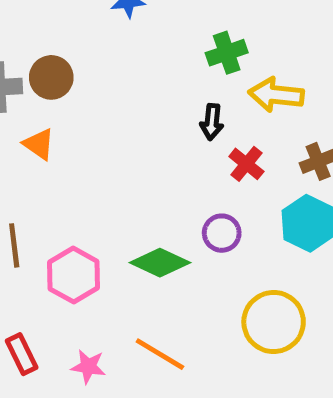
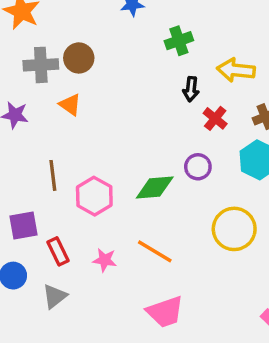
green cross: (227, 53) -> (179, 41), moved
green diamond: (160, 263) -> (155, 187), turned -30

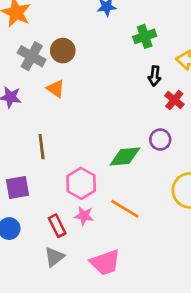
gray cross: (41, 65) -> (32, 56), turned 32
pink hexagon: (94, 196) -> (81, 183), moved
red rectangle: (58, 251) -> (57, 226), moved
gray triangle: (55, 296) -> (54, 257), moved
pink trapezoid: (165, 312) -> (105, 262), moved

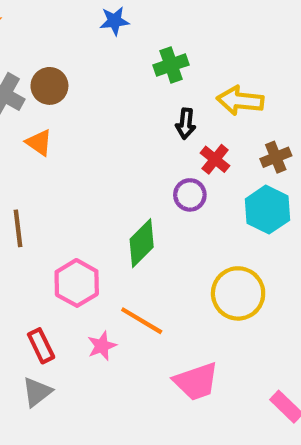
purple circle: (160, 140) -> (190, 195), moved
green diamond: (125, 156) -> (142, 243), turned -40
pink star: (84, 216) -> (102, 346), moved, turned -30
pink trapezoid: (105, 262) -> (196, 381), moved

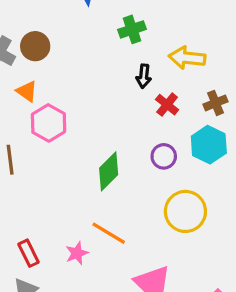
purple circle: (190, 195) -> (164, 156), moved
pink hexagon: (77, 283) -> (49, 123), moved

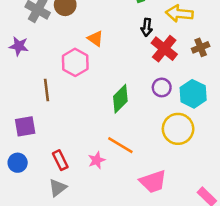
orange triangle: (27, 91) -> (95, 39), moved
red cross: (167, 105) -> (164, 49), size x1.5
cyan hexagon: (209, 145) -> (193, 94), moved

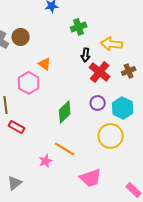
red rectangle: (60, 160) -> (17, 127), moved, turned -35

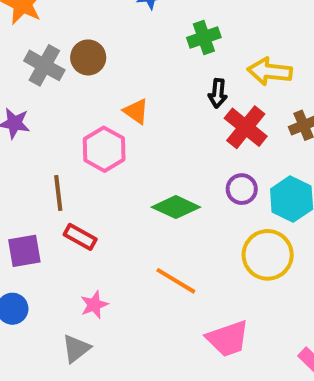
green diamond: (65, 112) -> (176, 207), turned 70
pink star: (46, 161) -> (94, 305), moved

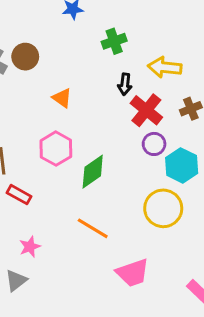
pink hexagon: (104, 149) -> (56, 149), moved
purple circle: (242, 189) -> (154, 144), moved
green diamond: (176, 207) -> (93, 172), turned -60

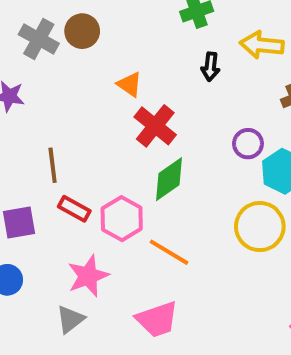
red cross: (146, 110) -> (155, 126), moved
pink hexagon: (56, 149) -> (122, 219), moved
pink star: (30, 247) -> (88, 276), size x1.5
pink trapezoid: (133, 273) -> (157, 319), moved

